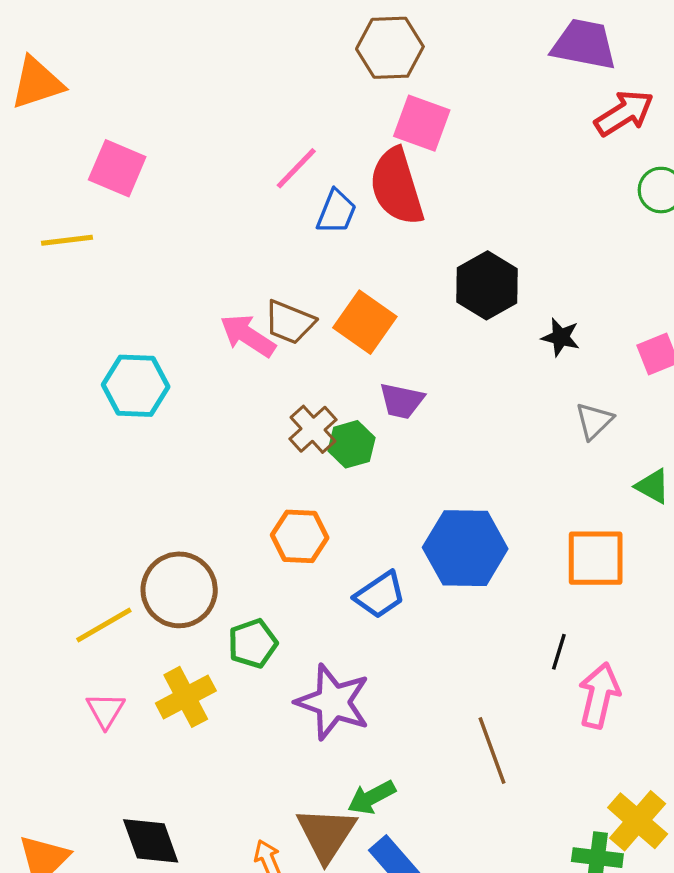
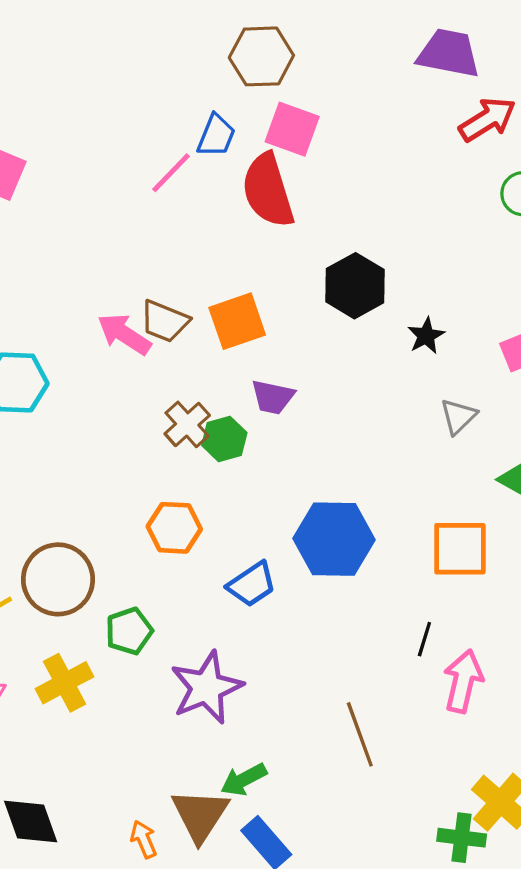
blue trapezoid: (336, 212) -> (216, 136), moved
orange square: (365, 322) -> (237, 321), turned 36
black star: (561, 337) -> (426, 336), turned 30
purple star: (333, 702) -> (207, 688), turned 30

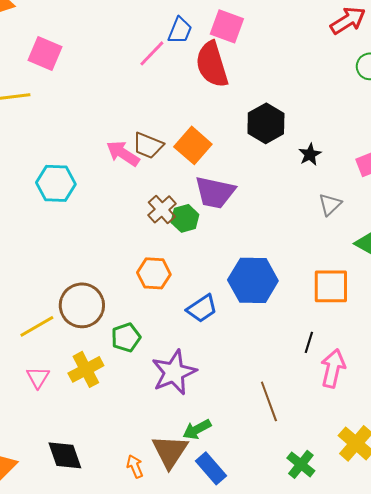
orange square: (237, 321) -> (193, 145), turned -30
purple trapezoid: (273, 397) -> (215, 192), size x1.5
green cross: (462, 838) -> (301, 464), moved, turned 32

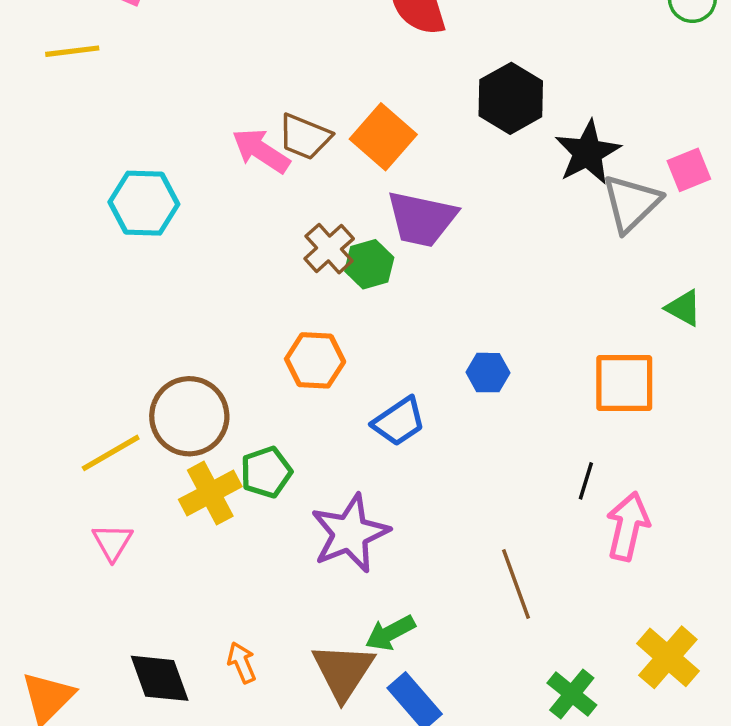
black star: (310, 154) -> (588, 152), size x1.6
gray triangle: (330, 204) -> (631, 203), moved, size x1.5
blue hexagon: (253, 280) -> (488, 373), size x0.5
yellow cross: (86, 369) -> (210, 493), moved
orange arrow: (135, 466) -> (242, 663), moved

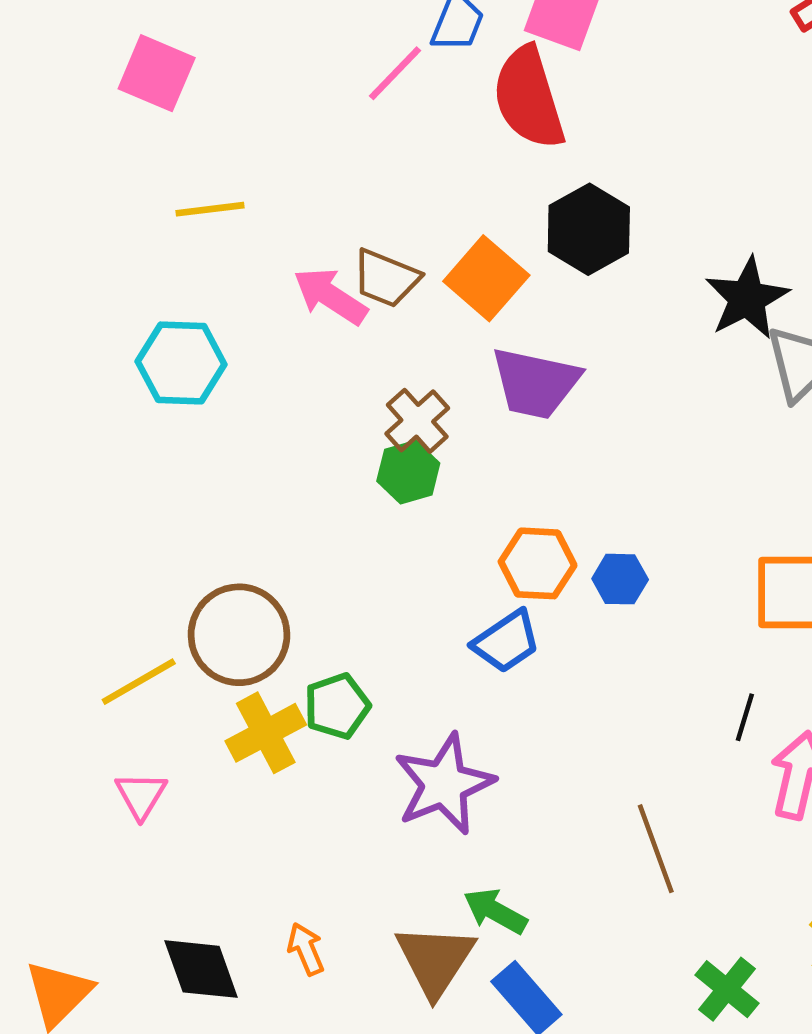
yellow line: (72, 51) -> (210, 209), moved
black hexagon: (511, 98) -> (589, 229), moved
green hexagon: (369, 264) -> (408, 472), moved
orange hexagon: (315, 360) -> (538, 563), moved
green arrow: (390, 633) -> (495, 911), turned 57

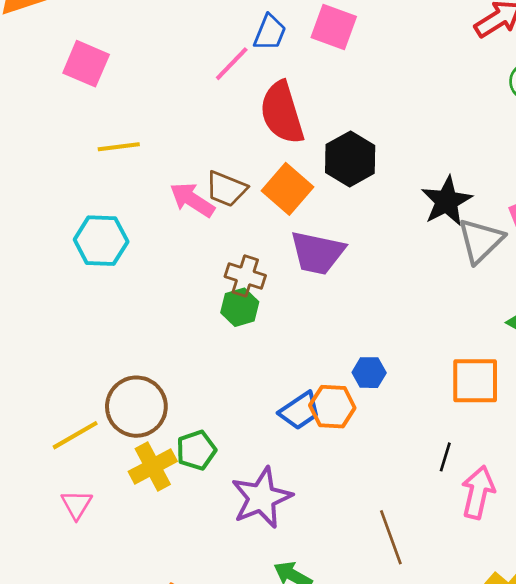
red semicircle: (529, 98) -> (282, 113), moved
brown cross: (417, 421) -> (245, 276), turned -30
orange hexagon: (538, 563) -> (332, 407), moved

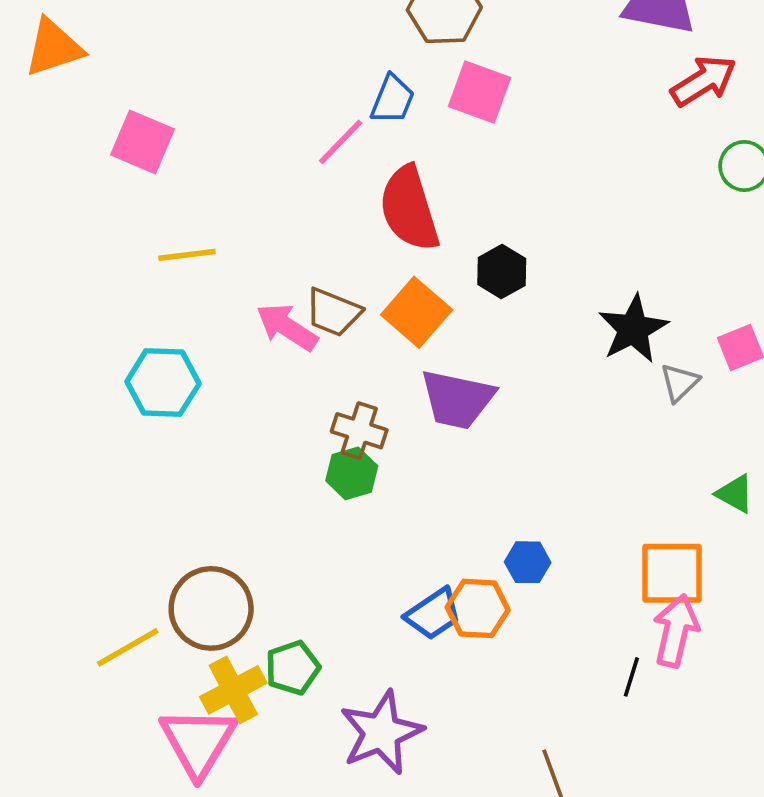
black hexagon: (350, 159) -> (502, 272), size x0.7
gray triangle: (481, 241) -> (679, 383), size x0.6
pink arrow: (478, 492) -> (676, 631), moved
pink triangle: (77, 505) -> (198, 742), moved, size x1.8

